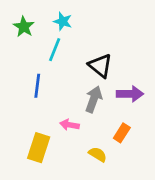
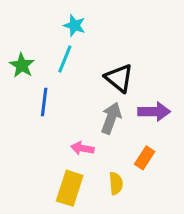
green star: (24, 27) -> (22, 65), moved
yellow rectangle: (39, 148) -> (70, 188), moved
yellow semicircle: (98, 154) -> (116, 183), turned 54

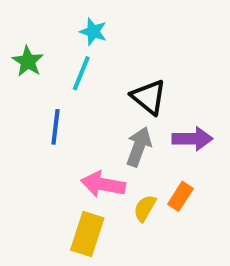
green star: (22, 65) -> (28, 61), moved
pink arrow: (82, 148) -> (103, 184), size x1.5
yellow semicircle: (116, 183) -> (145, 208), moved, turned -145

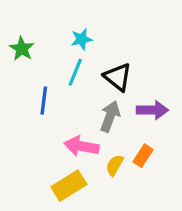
cyan star: (93, 32) -> (82, 39), moved, turned -30
cyan line: (81, 73) -> (75, 72), moved
yellow rectangle: (87, 234) -> (69, 186), turned 40

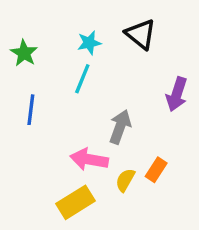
black triangle: (118, 77) -> (141, 34), moved
blue line: (44, 101) -> (31, 110), moved
purple arrow: (152, 110) -> (177, 94), moved, turned 108

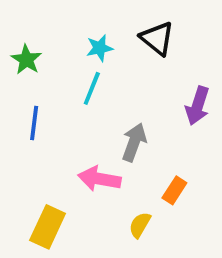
yellow semicircle: (125, 180) -> (140, 225), moved
yellow rectangle: (75, 202) -> (48, 227), moved, turned -33

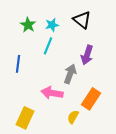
green star: (26, 60) -> (28, 25), moved
purple arrow: (198, 106) -> (87, 55), moved
orange rectangle: (174, 190) -> (91, 99), size x1.5

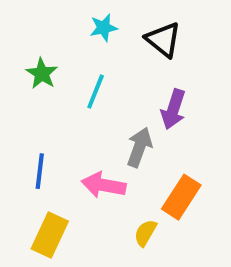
green star: (28, 25) -> (42, 74), moved
cyan star: (52, 25) -> (104, 28), moved
blue line: (18, 64) -> (40, 171), moved

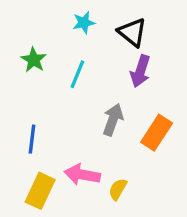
purple arrow: (173, 109) -> (140, 71), moved
pink arrow: (104, 185) -> (82, 175), moved
orange rectangle: (181, 197) -> (157, 133), moved

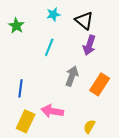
green star: (34, 60) -> (16, 26), moved
yellow semicircle: (118, 189) -> (89, 126), moved

